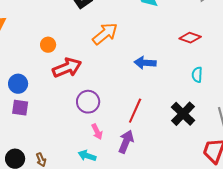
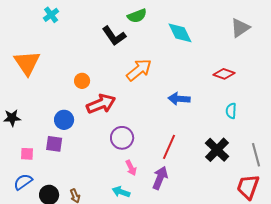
blue circle: (18, 84) -> (64, 120), moved

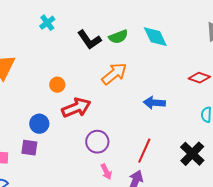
cyan cross: (51, 15) -> (47, 23), moved
green semicircle: (137, 16) -> (118, 37), moved

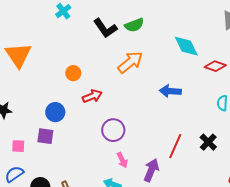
cyan diamond: (155, 37) -> (186, 46), moved
red arrow: (76, 108) -> (92, 96), size x0.7
red line: (144, 151) -> (175, 146), moved
black cross: (192, 154) -> (208, 142), size x0.7

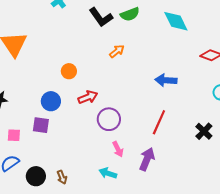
cyan diamond: (186, 46) -> (176, 21), moved
orange arrow: (130, 62) -> (117, 51), moved, size x0.6
orange circle: (73, 73) -> (69, 71), moved
red arrow: (92, 96) -> (88, 97), moved
red line: (175, 146) -> (159, 122), moved

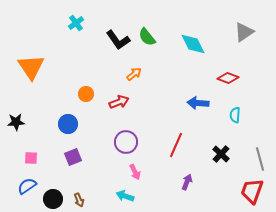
green semicircle: (130, 14) -> (147, 37), turned 72
blue arrow: (166, 80) -> (198, 103), moved
red arrow: (88, 97) -> (119, 102), moved
purple square: (41, 125) -> (73, 157), moved, turned -30
purple arrow: (147, 159) -> (187, 182), moved, size x0.7

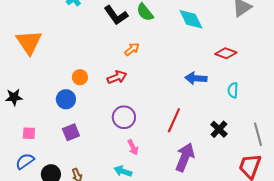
orange circle: (86, 94) -> (80, 77), moved
purple arrow: (187, 182) -> (185, 157), size x1.8

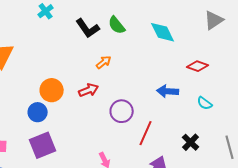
orange circle: (80, 77) -> (52, 90), size x1.5
cyan semicircle: (233, 90) -> (205, 103), turned -56
purple circle: (124, 117) -> (122, 111), moved
purple square: (71, 132) -> (43, 145), size x1.5

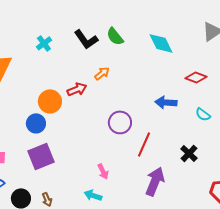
cyan cross: (46, 11) -> (44, 43), moved
red arrow: (89, 90) -> (77, 89), moved

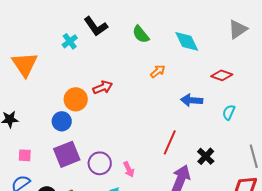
black L-shape: (86, 39) -> (96, 26), moved
orange arrow: (102, 73) -> (158, 71), moved
cyan semicircle: (203, 114) -> (229, 112), turned 77
purple circle: (120, 122) -> (100, 163), moved
black cross: (189, 153) -> (206, 156), moved

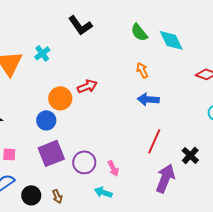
green semicircle: (141, 34) -> (139, 32), moved
cyan cross: (70, 41) -> (42, 53), moved
orange arrow: (158, 71) -> (142, 70), turned -77
blue arrow: (192, 100) -> (148, 99), moved

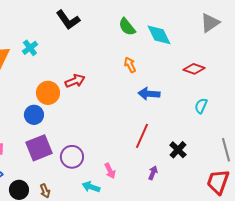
blue arrow: (148, 99) -> (149, 94), moved
pink arrow: (113, 168) -> (110, 171), moved
purple arrow: (165, 178) -> (153, 173), size x0.5

